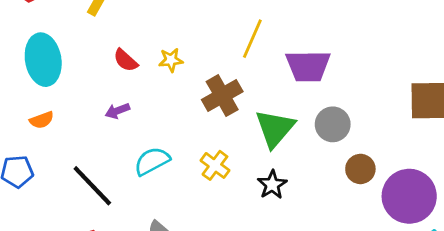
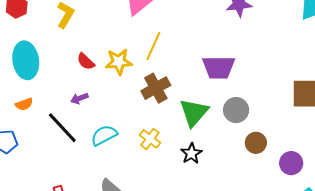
yellow line: (252, 39) -> (153, 46), moved
yellow star: (171, 60) -> (119, 62), size x1.5
black line: (92, 186) -> (62, 128), moved
purple circle: (409, 196) -> (291, 163), size x0.6

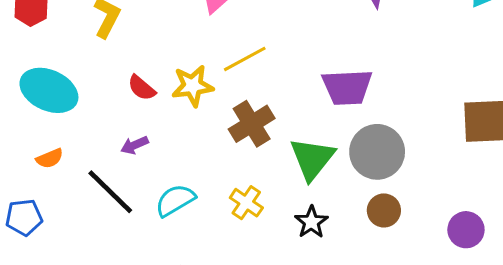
yellow line: (153, 46) -> (245, 59), turned 40
cyan ellipse: (26, 60) -> (49, 90), turned -54
gray circle: (236, 110) -> (377, 152), size x1.4
brown circle: (256, 143) -> (384, 210), moved

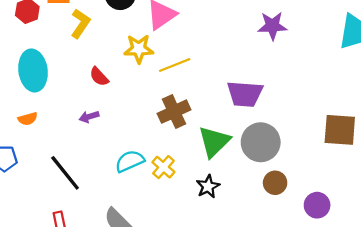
yellow star: (193, 86) -> (139, 49), moved
cyan ellipse: (49, 90) -> (33, 70), turned 51
black line: (110, 192) -> (65, 173), moved
cyan semicircle: (175, 200) -> (130, 161), moved
brown circle: (384, 210) -> (275, 183), moved

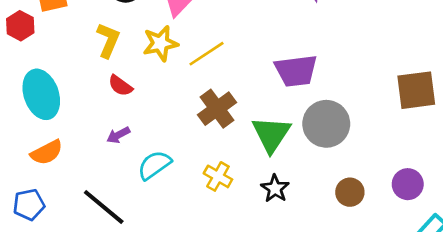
yellow L-shape: (80, 23) -> (108, 40), moved
orange semicircle: (28, 119) -> (47, 152), size x1.4
cyan semicircle: (130, 161) -> (154, 165), moved
brown circle: (275, 183) -> (350, 192), moved

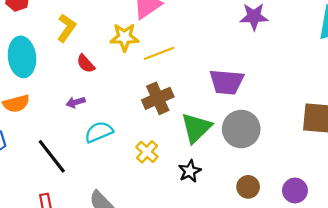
yellow L-shape: (108, 40) -> (66, 28), moved

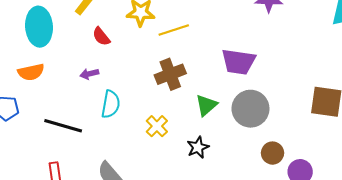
green triangle: (196, 128) -> (206, 105), size x0.7
cyan semicircle: (99, 132) -> (111, 104), turned 120
black line: (52, 156) -> (63, 126), turned -39
brown circle: (248, 187) -> (273, 153), moved

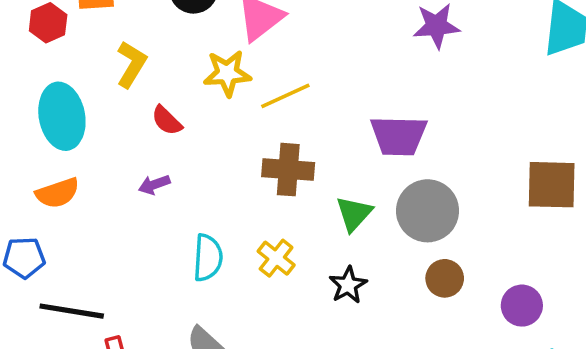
brown cross: (170, 74) -> (288, 170), turned 32
cyan semicircle: (111, 104) -> (208, 258), moved
black line: (63, 126) -> (72, 311), moved
brown circle: (273, 153) -> (445, 278), moved

